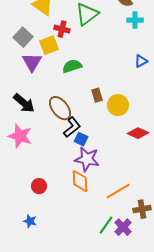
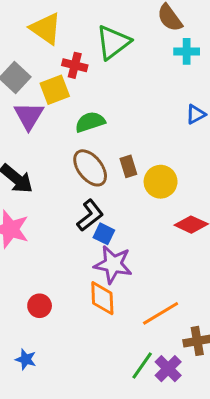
brown ellipse: (60, 108) -> (90, 168), moved

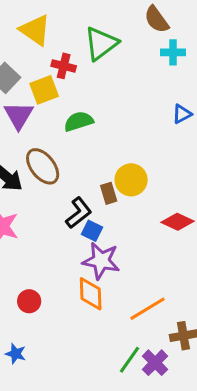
brown rectangle: (128, 166) -> (109, 193), moved
brown ellipse: (90, 168) -> (43, 166), moved
yellow circle: (161, 182) -> (131, 180), moved

